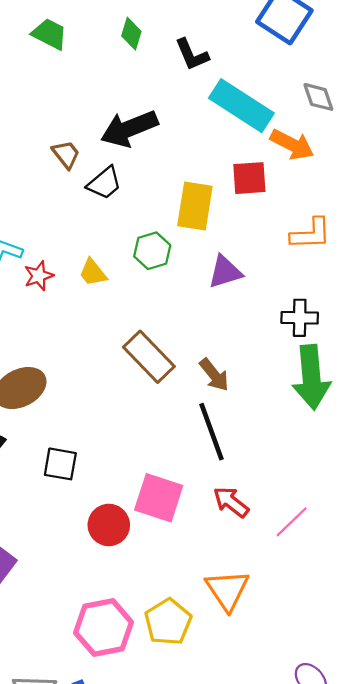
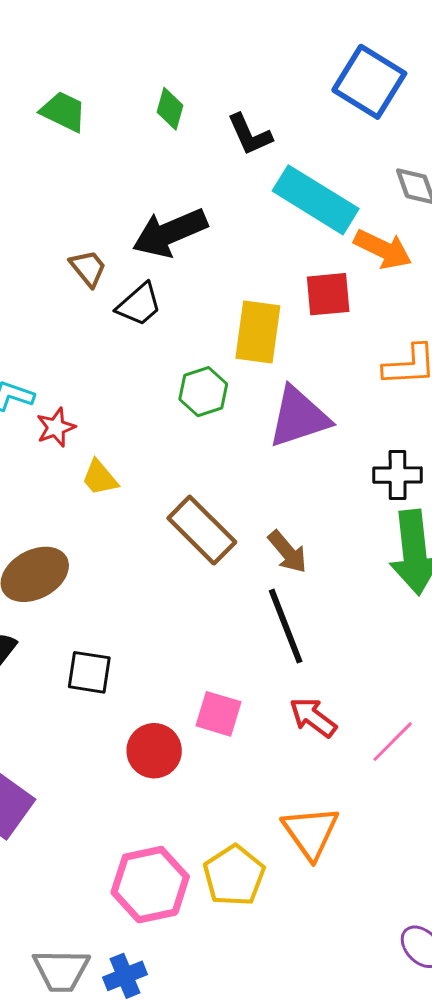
purple triangle: (225, 272) -> (299, 417), size x1.4
yellow trapezoid: (93, 273) -> (100, 478), moved
pink square: (159, 498) -> (218, 714), size x0.7

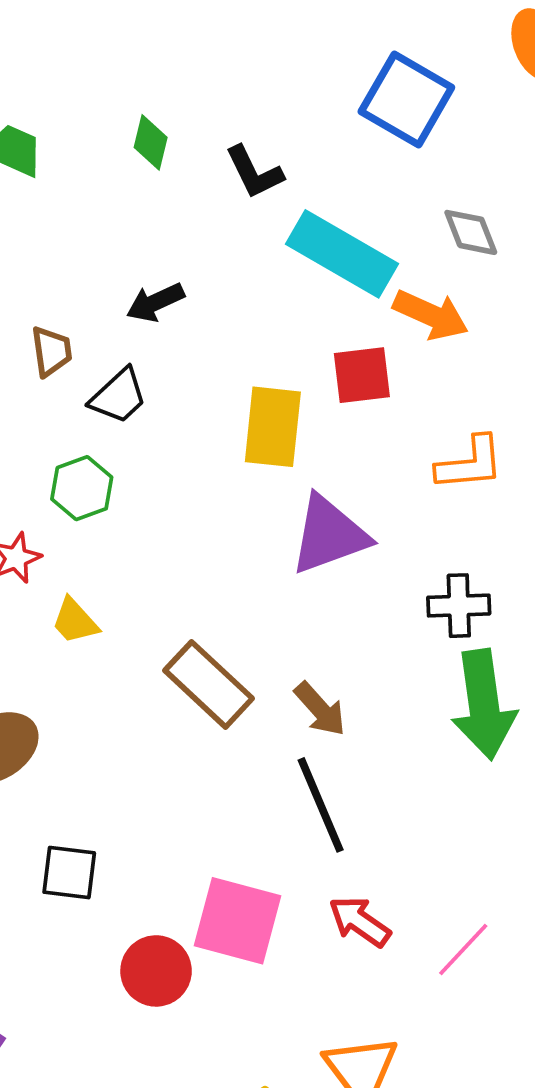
black arrow: (170, 233) -> (155, 302), size x0.6
brown trapezoid: (88, 268) -> (51, 351), turned 33
green hexagon: (203, 392) -> (82, 488), moved
pink square: (218, 714) -> (238, 921), size x1.5

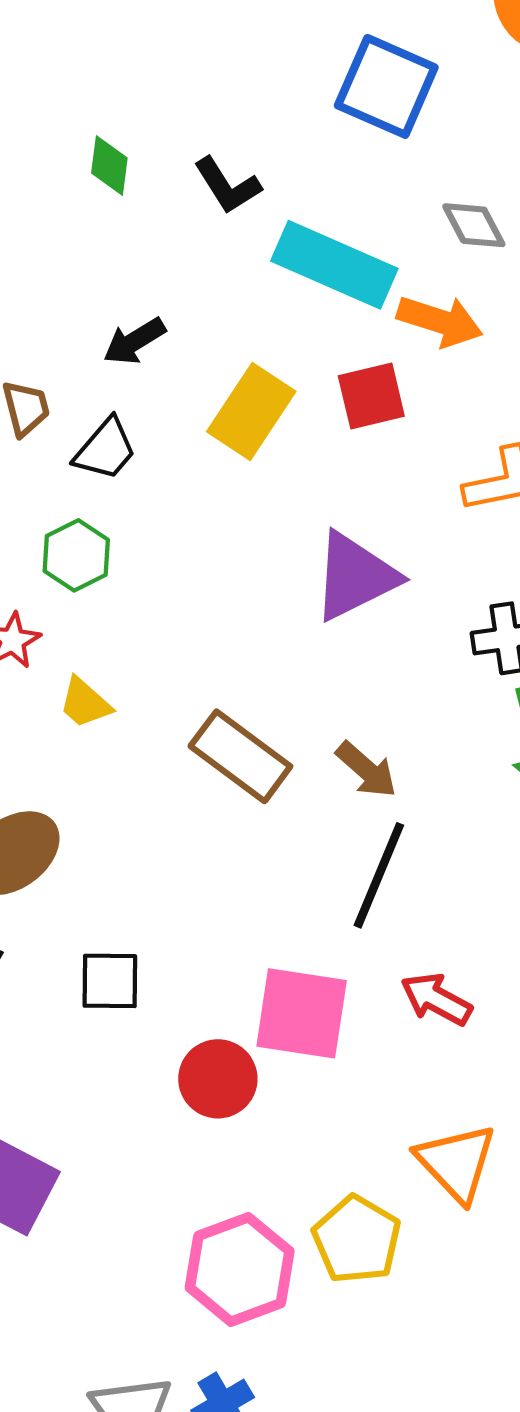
yellow rectangle: (273, 427) -> (251, 411), moved, turned 34
black line: (321, 805) -> (379, 875), turned 52

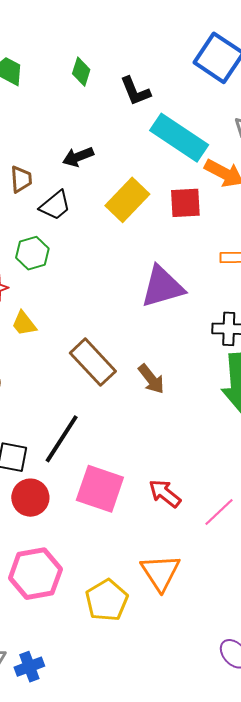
black line: (379, 875) -> (62, 439), moved
red circle: (218, 1079) -> (30, 498), moved
pink hexagon: (240, 1269) -> (35, 574), moved

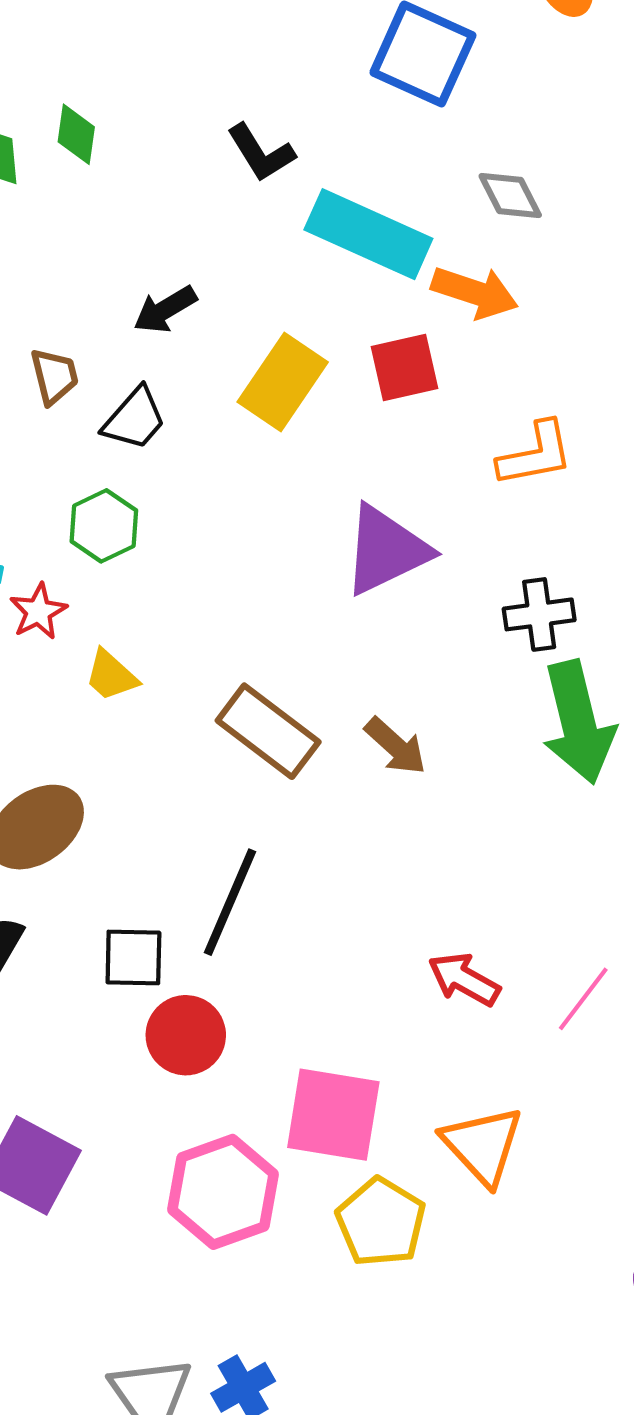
green diamond: (81, 72) -> (76, 134), moved
pink square: (100, 489) -> (333, 1115), moved

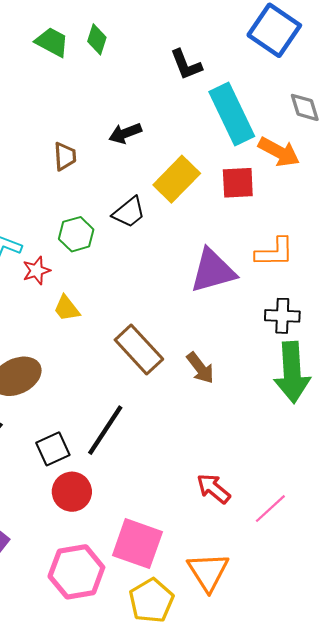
cyan rectangle: (368, 234) -> (232, 114), turned 30
black trapezoid: (135, 419) -> (129, 212), moved
orange L-shape: (535, 454) -> (275, 252), moved
black square: (133, 957) -> (53, 449), turned -36

